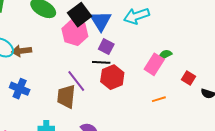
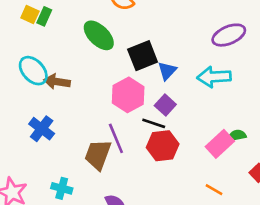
blue triangle: (101, 21) -> (167, 71), size x0.7
pink hexagon: (75, 32) -> (128, 95), moved
orange line: (159, 99) -> (214, 190), turned 32

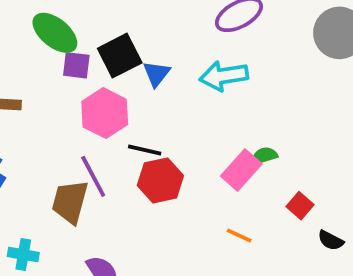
purple square: (165, 105) -> (76, 65), moved, turned -30

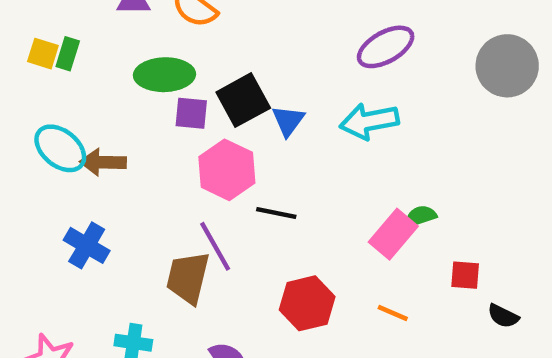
green ellipse: (55, 33) -> (164, 75), turned -39
red hexagon: (160, 180) -> (307, 303), moved
red square: (300, 206) -> (465, 275), turned -35

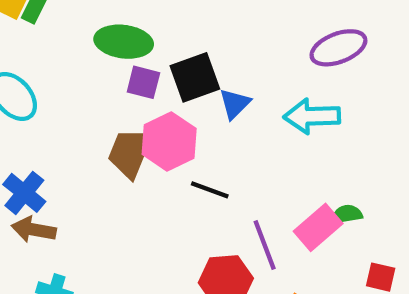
brown arrow: (103, 162) -> (34, 230), moved
purple line: (215, 246) -> (265, 245), moved
brown trapezoid: (188, 278) -> (130, 153), moved

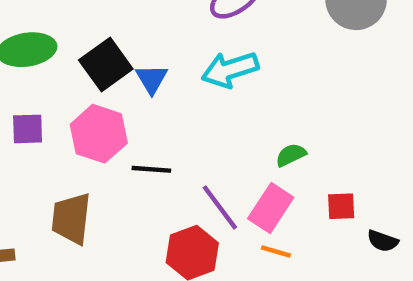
purple square: (143, 82) -> (28, 129), moved
brown trapezoid: (130, 153) -> (71, 219), moved
pink rectangle: (318, 227) -> (271, 208), moved

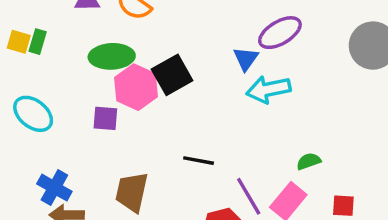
blue triangle: (152, 79) -> (246, 59), moved
pink hexagon: (99, 134) -> (136, 87), moved

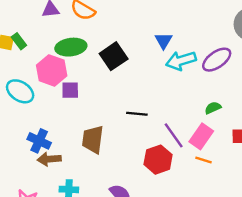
purple ellipse: (280, 33) -> (217, 60), moved
green rectangle: (38, 42) -> (19, 41), turned -49
pink hexagon: (136, 87) -> (52, 70), moved

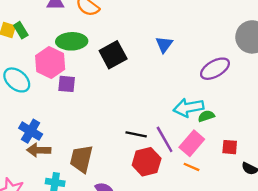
cyan arrow: (181, 61) -> (189, 108), moved
black line: (137, 114) -> (136, 134), moved
brown trapezoid: (93, 139) -> (81, 159), moved

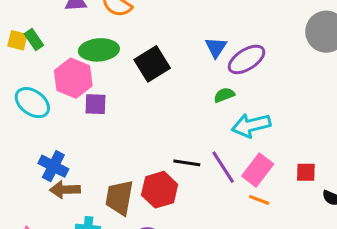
purple ellipse: (215, 69) -> (247, 59), moved
green semicircle: (206, 116) -> (224, 95), moved
red hexagon: (147, 162) -> (160, 190), moved

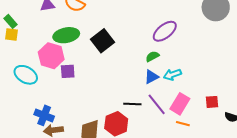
green rectangle: (34, 39) -> (10, 21), moved
blue triangle: (216, 47) -> (151, 77), moved, turned 35
cyan arrow: (251, 125) -> (172, 75), size x0.7

